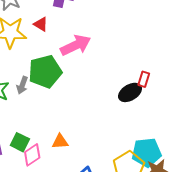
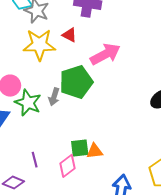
green square: (20, 142) -> (80, 148), moved, turned -30

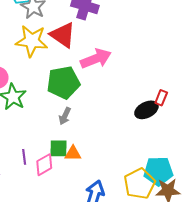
red triangle: (69, 35) -> (63, 35), size x1.8
gray arrow: (54, 97) -> (65, 116), moved
purple line: (35, 160) -> (24, 157), moved

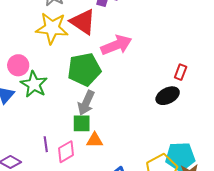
red rectangle: (161, 98) -> (181, 72), moved
gray arrow: (65, 116) -> (86, 103), size x1.4
green square: (58, 148) -> (82, 123), moved

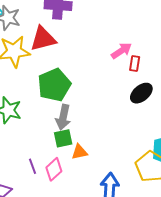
red triangle: (83, 22) -> (43, 39), turned -36
pink arrow: (116, 45) -> (121, 51), moved, size x0.7
red rectangle: (181, 72) -> (135, 64), moved

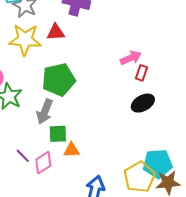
red triangle: (43, 39) -> (56, 32), size x0.7
gray arrow: (63, 117) -> (45, 112), moved
purple line: (33, 166) -> (23, 156), turned -35

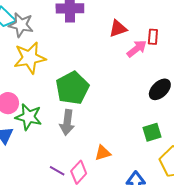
red triangle: (56, 32) -> (118, 29), moved
red rectangle: (141, 73) -> (153, 37), moved
green square: (58, 134) -> (152, 132), moved

